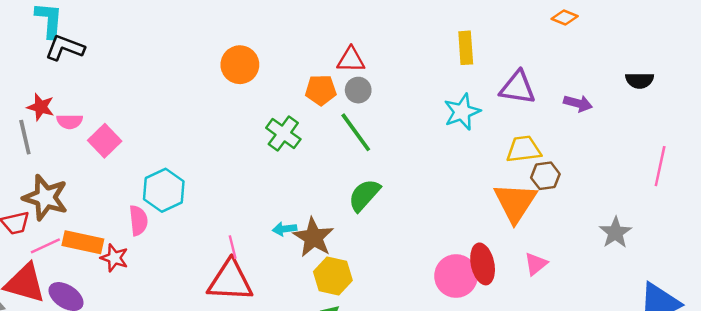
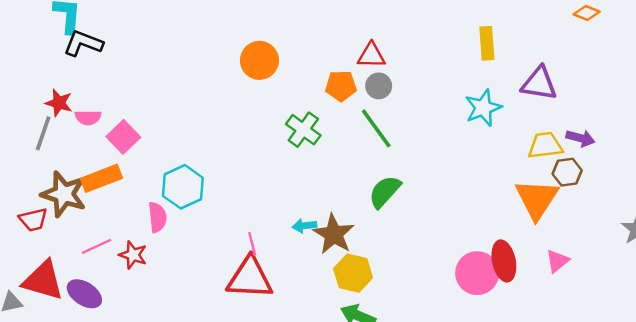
purple arrow: (578, 103) -> (580, 138), moved
gray line: (25, 137) -> (43, 133), turned 32
orange rectangle: (83, 242) -> (101, 178), moved, turned -33
pink line: (45, 246) -> (97, 246), moved

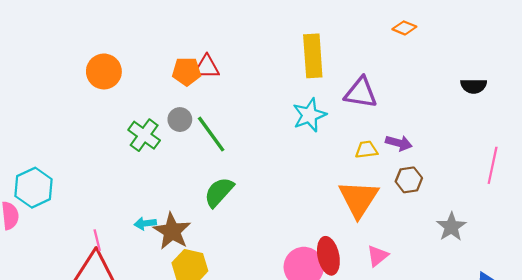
yellow rectangle: (487, 43) -> (313, 56), size x1.4
orange pentagon: (341, 86) -> (187, 71), moved
gray circle: (379, 86) -> (180, 120), moved
yellow trapezoid: (545, 145) -> (366, 150), size x0.7
brown hexagon: (567, 172) -> (409, 180), moved

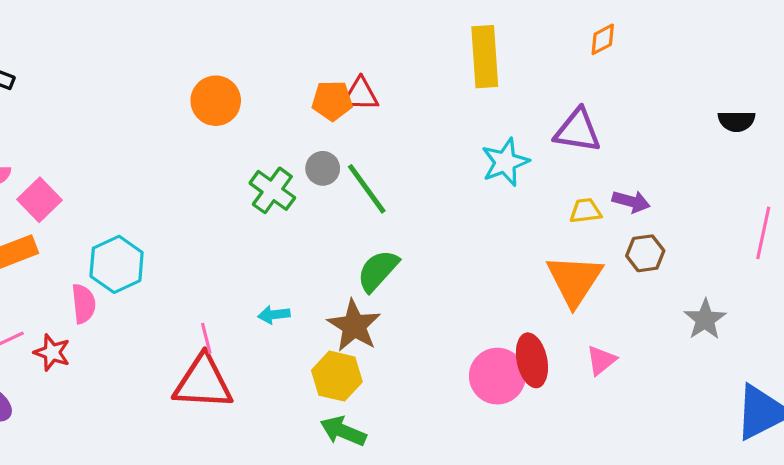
orange diamond: (404, 28) -> (603, 39), moved, turned -50
yellow rectangle: (313, 56) -> (485, 57), moved
brown star: (172, 231) -> (354, 326), moved

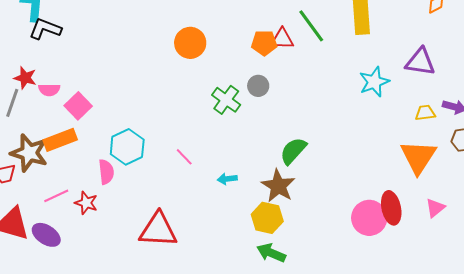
green line: (367, 189) -> (311, 26), moved
pink line: (206, 338) -> (184, 157), moved, turned -30
red triangle: (203, 382) -> (158, 230), moved

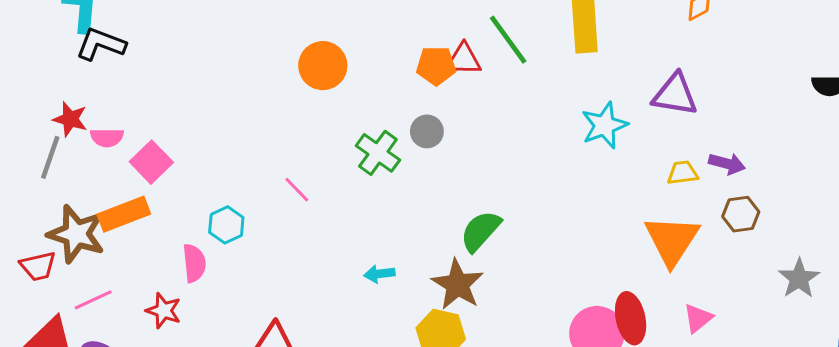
cyan hexagon: (127, 147) -> (226, 225), size x0.7
pink line: (184, 157) -> (297, 190), moved
pink line: (56, 196) -> (93, 300), moved

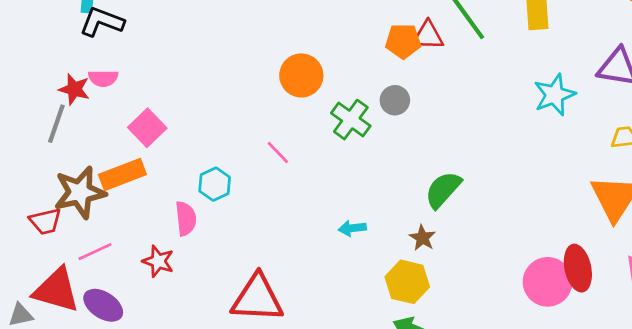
orange circle: (323, 66) -> (301, 75), moved
pink semicircle: (107, 138) -> (103, 78), moved
brown star: (76, 234) -> (80, 192), turned -30
brown star: (458, 285) -> (422, 238), size x0.6

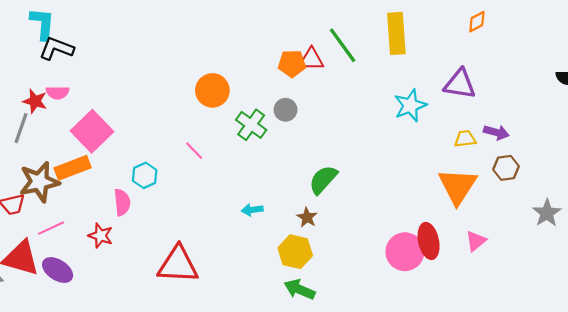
pink square: (147, 128) -> (92, 131), size x1.4

